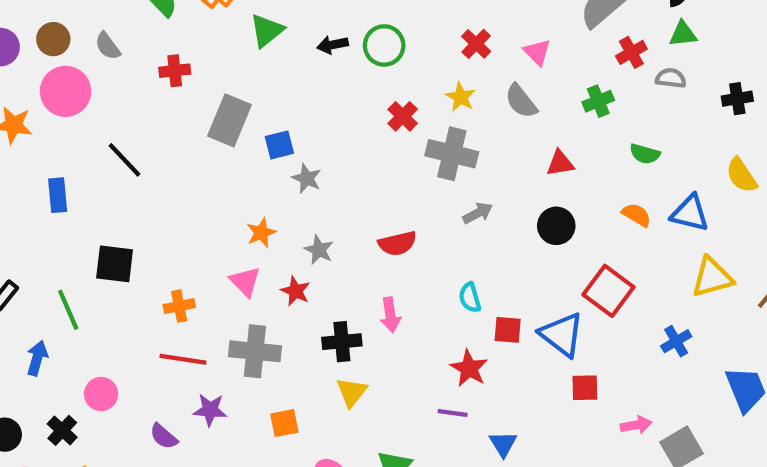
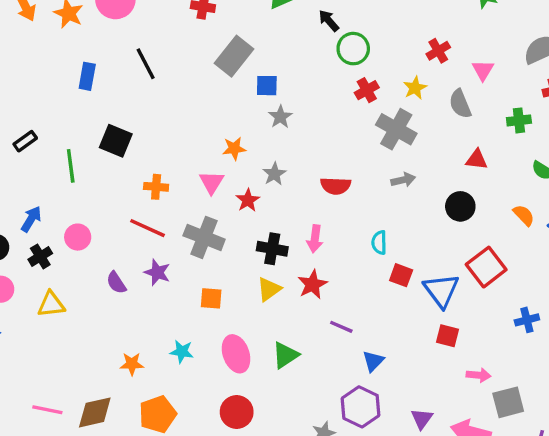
black arrow: (333, 45) -> (329, 21), turned 45
green circle: (384, 45) -> (353, 49), moved
blue arrow: (37, 358) -> (31, 219), moved
red star: (469, 368) -> (312, 284), moved

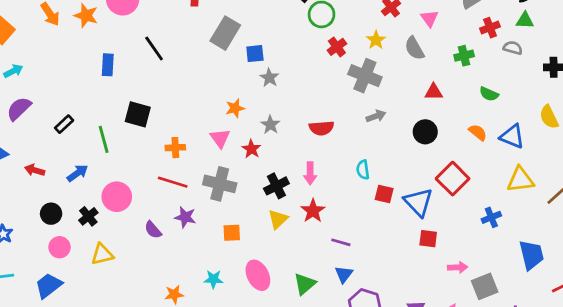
blue arrow: (31, 219) -> (77, 173), moved, turned 30
pink circle: (78, 237) -> (117, 197), size x1.4
black cross: (272, 249) -> (276, 186), turned -30
green triangle: (285, 355) -> (305, 284), moved
blue triangle: (373, 361) -> (344, 274), moved

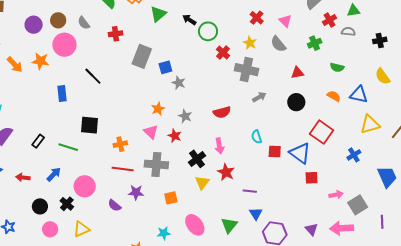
green line: (104, 139) -> (68, 147), turned -48

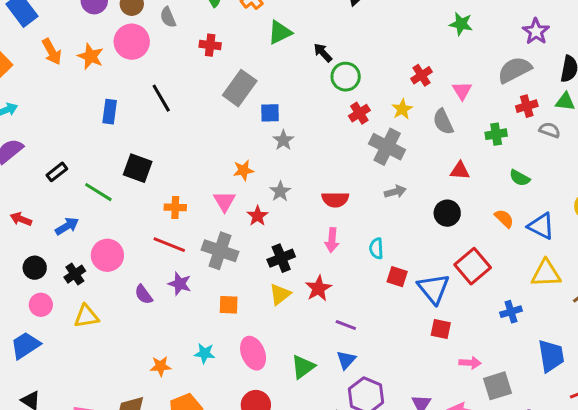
pink arrow: (219, 146) -> (332, 240), moved

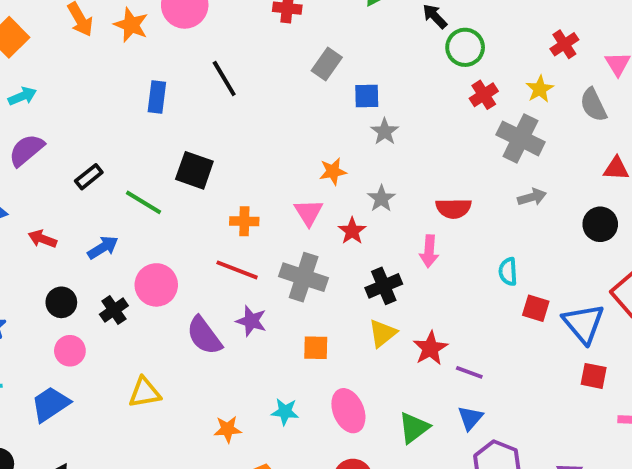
gray rectangle: (240, 88) -> (327, 64), size x0.7
pink arrow: (332, 240) -> (429, 251), moved
red star: (318, 288) -> (430, 348), moved
purple semicircle: (144, 294) -> (204, 336), size x1.5
yellow triangle: (86, 316) -> (145, 392), moved

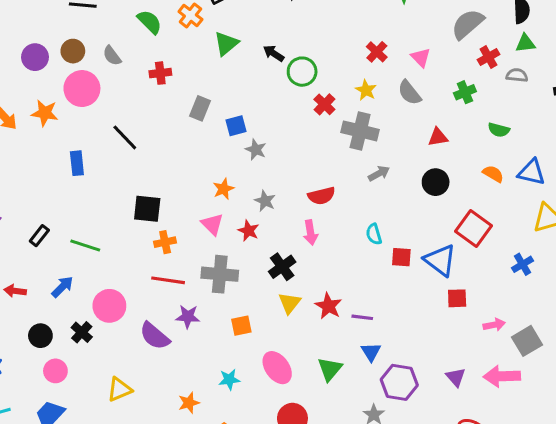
black square: (194, 170) -> (147, 209), moved

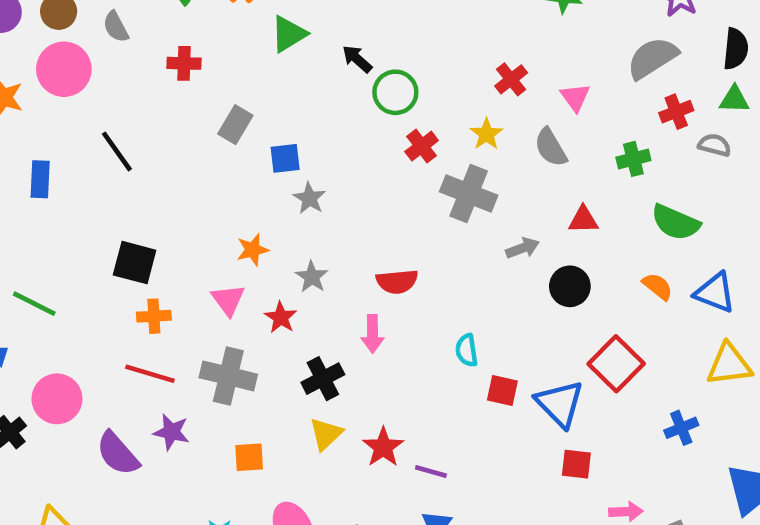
green semicircle: (499, 130) -> (675, 222), size x1.5
gray arrow: (379, 173) -> (523, 248), moved

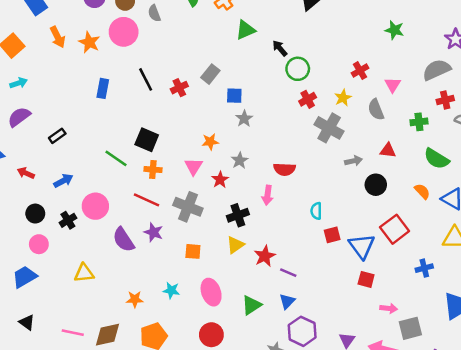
red cross: (184, 63) -> (179, 88), moved, turned -35
green line: (34, 304) -> (116, 158), moved
red square: (502, 391) -> (332, 235), turned -35

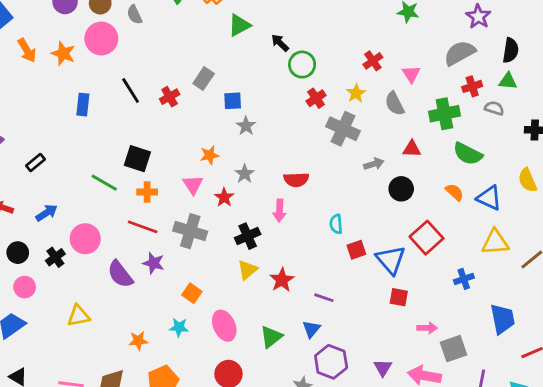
green cross: (419, 122) -> (444, 114), size x1.5
orange square: (193, 251) -> (192, 293), moved, turned 35
purple line: (288, 273) -> (324, 298), moved

